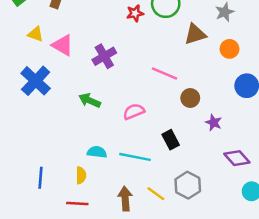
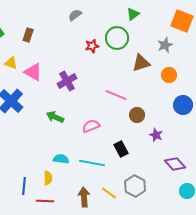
blue line: (40, 178) -> (24, 186), moved

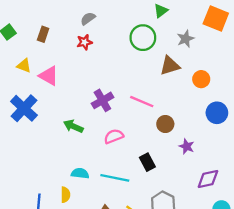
gray semicircle: (75, 15) -> (88, 19), moved
gray star: (165, 45) -> (186, 39), moved
red star: (92, 46) -> (85, 42), moved
purple cross: (67, 81) -> (102, 100), moved
purple diamond: (175, 164) -> (208, 179), turned -60

